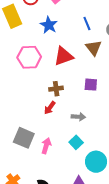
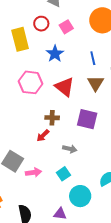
red triangle: (63, 56) -> (65, 87), turned 50
purple square: (91, 85) -> (87, 119), size x1.5
pink arrow: (46, 146) -> (33, 172), turned 56

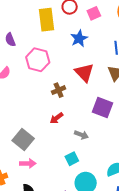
pink hexagon: (31, 82) -> (38, 60), moved
brown cross: (52, 118) -> (59, 90), moved, turned -32
pink arrow: (33, 172) -> (28, 163), moved

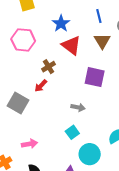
blue star: (79, 38) -> (61, 23), moved
red arrow: (57, 118) -> (41, 86), moved
gray square: (23, 140) -> (18, 103), moved

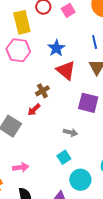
pink hexagon: (23, 40) -> (18, 50), moved

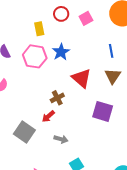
yellow rectangle: (22, 22) -> (39, 29), size x0.6
blue star: (56, 48) -> (61, 52), moved
gray arrow: (70, 132) -> (61, 139), moved

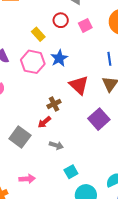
yellow rectangle: (39, 29) -> (38, 34), turned -32
purple square: (103, 111) -> (99, 119), turned 30

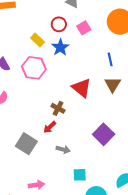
blue star: (59, 58) -> (60, 47), moved
brown cross: (54, 104) -> (58, 108), turned -32
purple square: (99, 119) -> (104, 134), moved
cyan square: (71, 172) -> (80, 175), turned 32

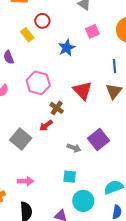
red circle: (59, 24) -> (42, 21), moved
yellow rectangle: (37, 40) -> (27, 35), moved
pink hexagon: (34, 68) -> (38, 83), moved
gray arrow: (63, 149) -> (74, 148), moved

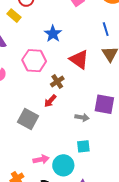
blue star: (67, 48) -> (53, 34), moved
brown cross: (57, 108) -> (57, 82), turned 32
purple square: (98, 139) -> (104, 104), turned -30
cyan circle: (83, 201) -> (63, 165), moved

